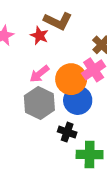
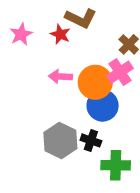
pink arrow: (39, 74) -> (60, 76), turned 42
gray hexagon: (39, 103) -> (60, 140), moved

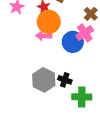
orange circle: (95, 82) -> (49, 22), moved
blue circle: (103, 106) -> (73, 42), moved

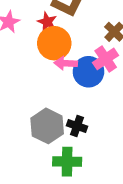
pink arrow: (44, 36) -> (66, 63), moved
green cross: (82, 97) -> (67, 162), moved

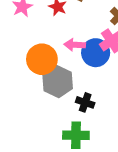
orange circle: (54, 43) -> (42, 59), moved
gray hexagon: (47, 126) -> (58, 82), moved

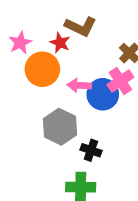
orange circle: (42, 59) -> (42, 69), moved

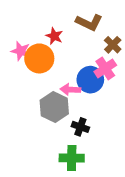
brown L-shape: (81, 26) -> (89, 22), moved
pink star: (20, 43) -> (21, 51), moved, turned -30
pink arrow: (79, 85) -> (70, 90), moved

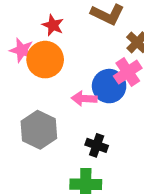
red star: (54, 36) -> (53, 25), moved
gray hexagon: (54, 107) -> (39, 130), moved

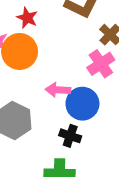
blue circle: (109, 86) -> (82, 104), moved

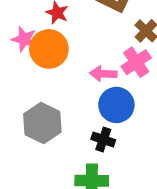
pink arrow: (58, 90) -> (103, 74), moved

